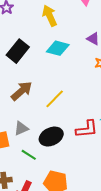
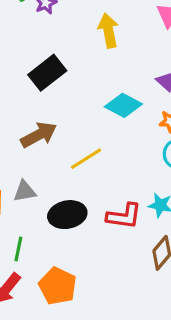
cyan diamond: (58, 48) -> (123, 105), moved
green line: (29, 155) -> (18, 249), moved, turned 56

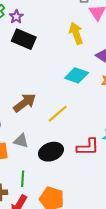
yellow arrow: (108, 31) -> (76, 33), moved
black rectangle: (47, 73) -> (24, 39), moved, turned 70
gray triangle: (25, 191) -> (21, 141), turned 35

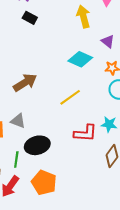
black rectangle: (24, 39) -> (30, 18), size x0.6
yellow line: (58, 114) -> (70, 97), moved
black ellipse: (51, 152) -> (37, 145), moved

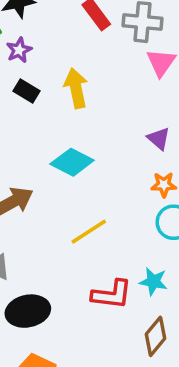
yellow arrow: (83, 17) -> (76, 88), moved
cyan diamond: (80, 59) -> (72, 162), moved

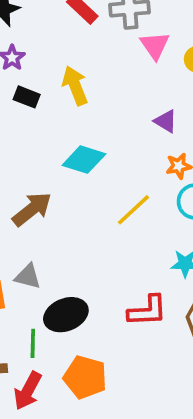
yellow line: (89, 232) -> (134, 210), moved
red L-shape: (112, 294) -> (147, 311), moved

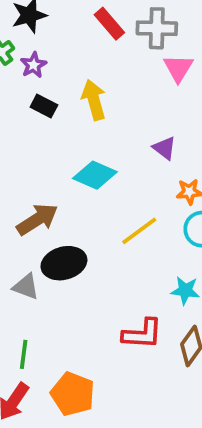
purple triangle: (166, 121) -> (164, 148), moved
black ellipse: (66, 315) -> (64, 263), moved

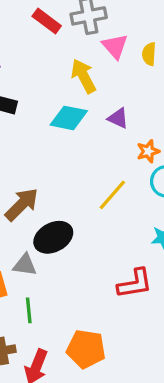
yellow arrow: (94, 100) -> (83, 76), moved
cyan diamond: (95, 175) -> (69, 118), moved
green line: (24, 354) -> (29, 310), moved

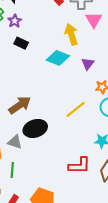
purple triangle: (118, 118) -> (88, 64), turned 32

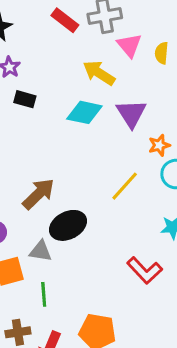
yellow arrow: (71, 34) -> (99, 73), turned -30
purple triangle: (88, 64) -> (131, 113), size x1.5
red L-shape: (79, 165) -> (145, 270), turned 55

